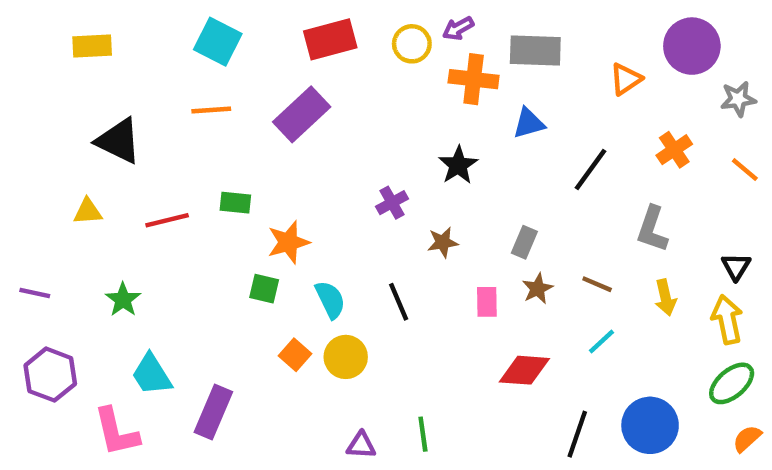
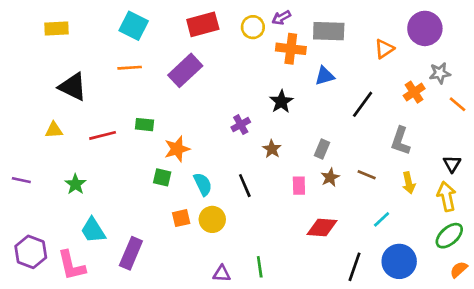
gray star: (738, 99) -> (440, 73), moved
brown star: (443, 242) -> (272, 149), turned -30
cyan line: (602, 342) -> (382, 219), moved
orange square: (295, 355) -> (181, 218), turned 36
purple hexagon: (50, 375) -> (31, 252), moved

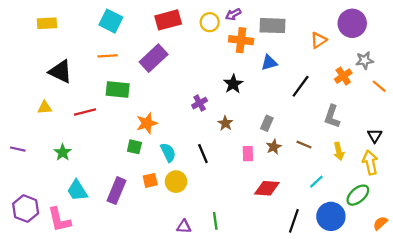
green rectangle: (145, 125) -> (118, 90), moved, size x1.5
green ellipse: (449, 236) -> (358, 195), moved
purple rectangle: (131, 253) -> (116, 191), moved

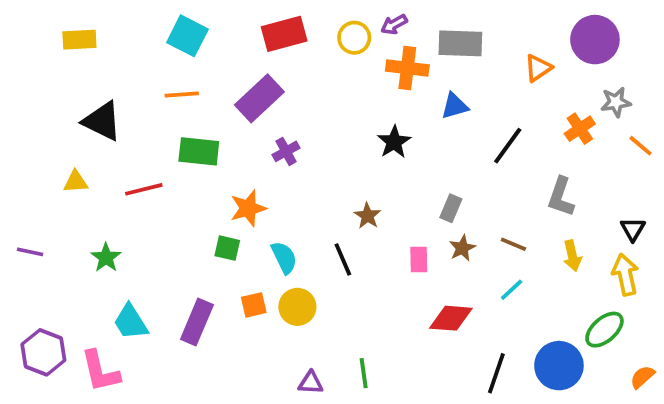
purple cross: (200, 103) -> (286, 151), moved
brown star: (225, 123) -> (368, 216), moved
cyan line: (316, 182) -> (512, 290), moved

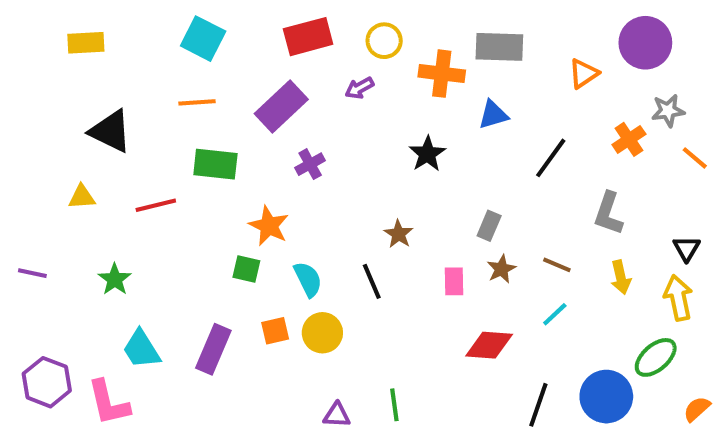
purple arrow: (394, 24) -> (359, 88), moved
orange star: (248, 208) -> (269, 226), turned -30

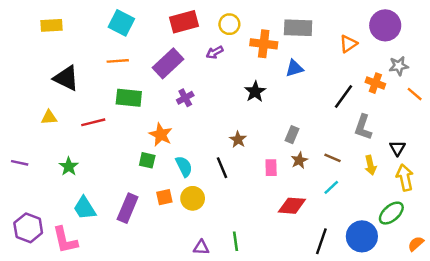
orange cross: (629, 139) -> (375, 83), turned -36
black line: (551, 158) -> (343, 97), moved
black triangle: (687, 248) -> (397, 148), moved

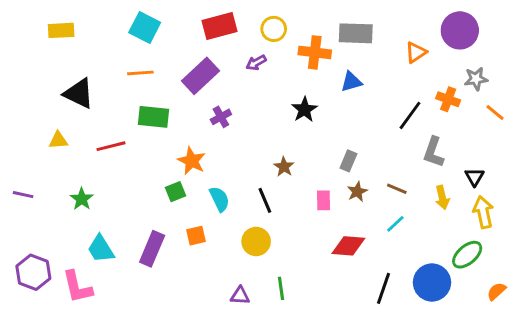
green square: (147, 160) -> (175, 192), turned -35
yellow circle: (193, 198) -> (256, 241), moved

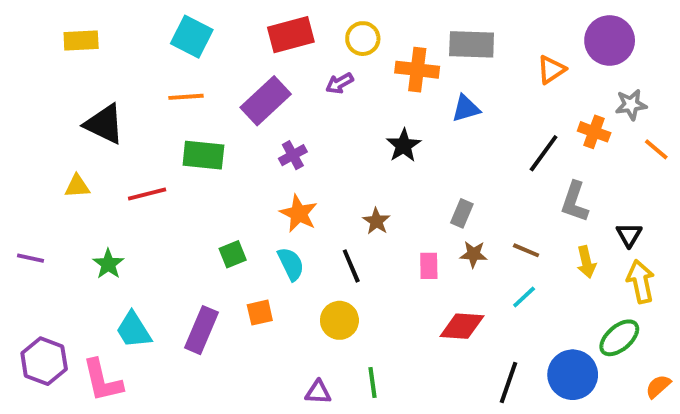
orange star: (192, 161) -> (299, 213), moved
brown star: (357, 192) -> (474, 254), turned 30

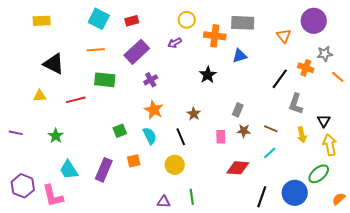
red rectangle: (291, 35) -> (132, 21), moved, size x0.6
orange triangle: (551, 70) -> (284, 36), turned -35

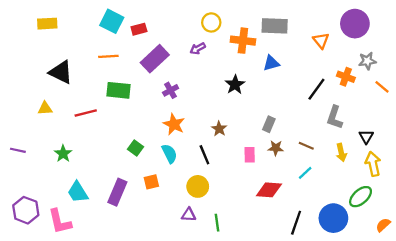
red rectangle: (132, 21) -> (139, 29), moved
green square: (120, 131) -> (135, 148), turned -32
purple triangle: (164, 202) -> (189, 215), moved

